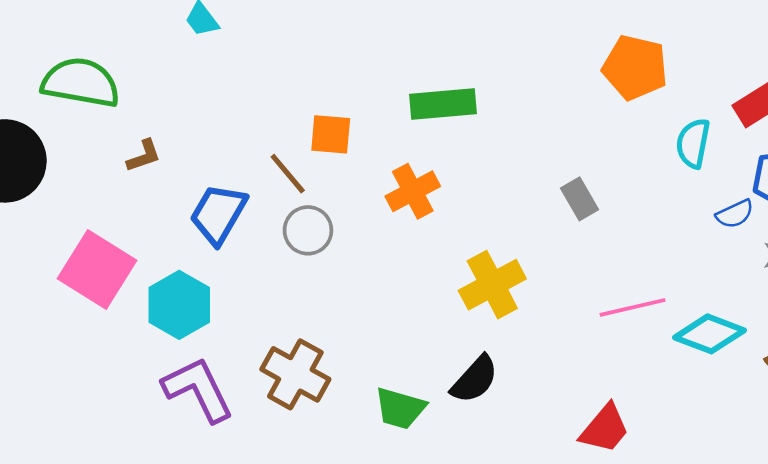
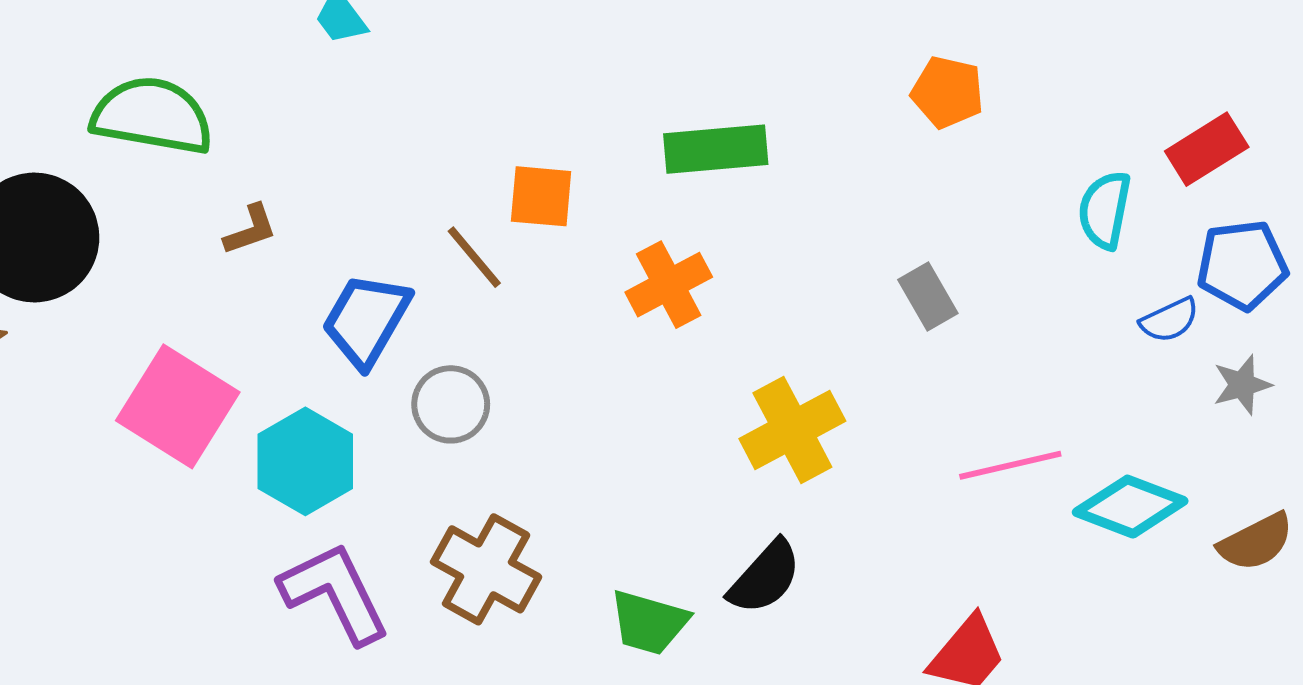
orange pentagon: (635, 67) -> (948, 92), moved, size x0.7
gray circle: (308, 230) -> (451, 404), moved

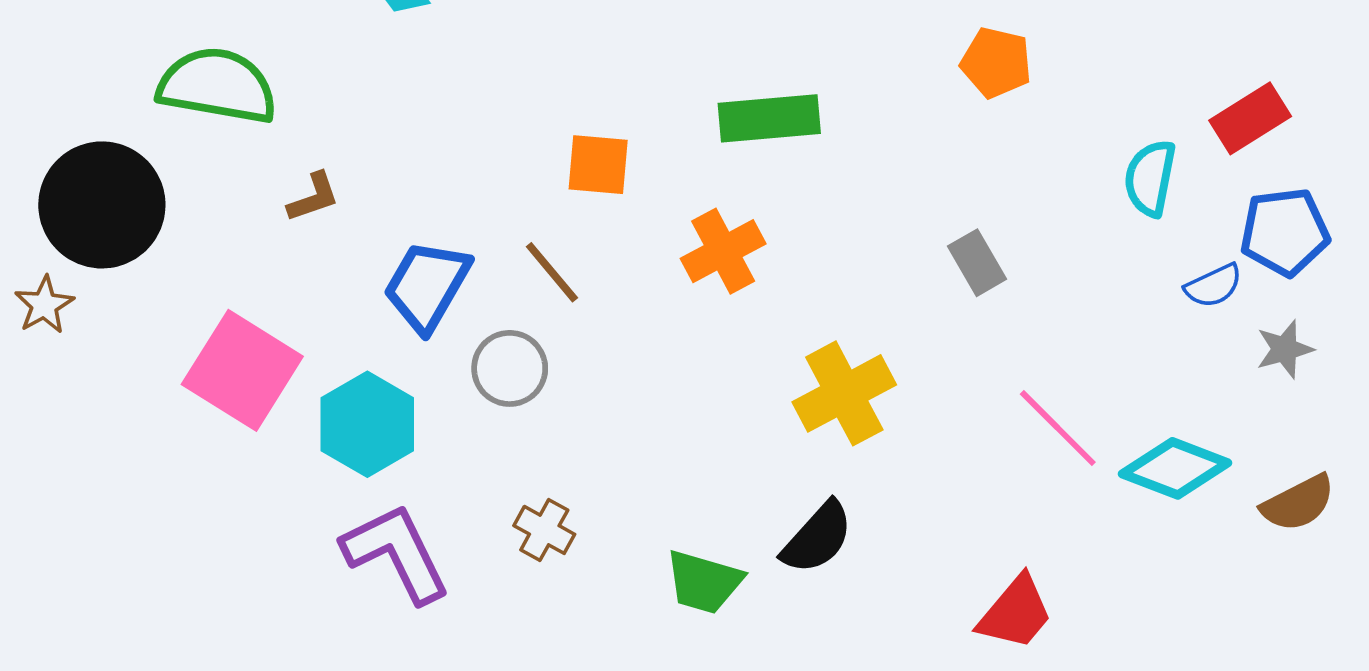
brown line: (474, 257) -> (552, 272), moved
pink line: (1010, 465) -> (1058, 428), turned 58
brown cross: (486, 569) -> (544, 530), size x0.6

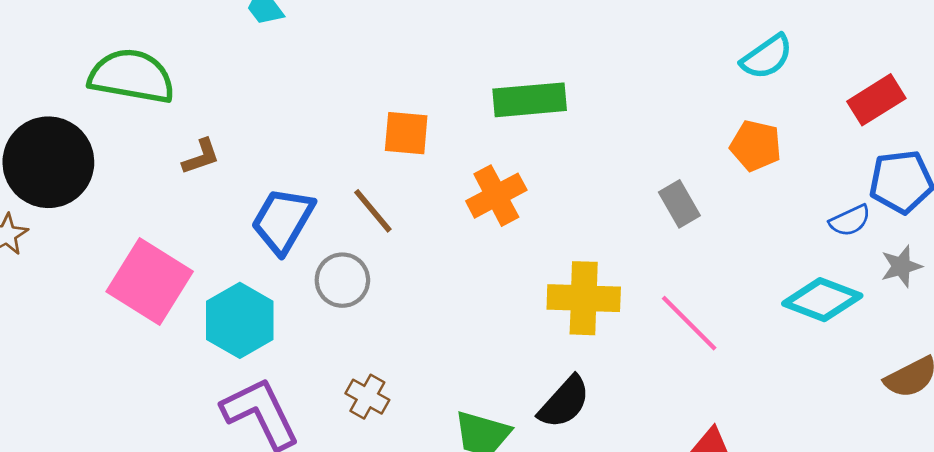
orange pentagon: (996, 63) -> (756, 146), moved
cyan semicircle: (1150, 178) -> (767, 57), moved, turned -136
yellow cross: (844, 393) -> (584, 298), turned 30
pink line: (1058, 428) -> (689, 323), moved
cyan diamond: (1175, 468) -> (822, 300), moved

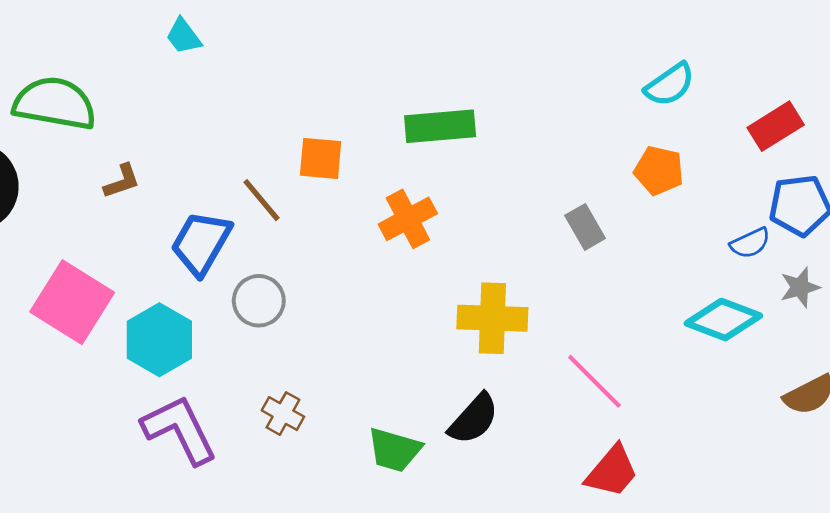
brown line: (373, 211) -> (261, 200), moved
pink line: (689, 323) -> (594, 381), moved

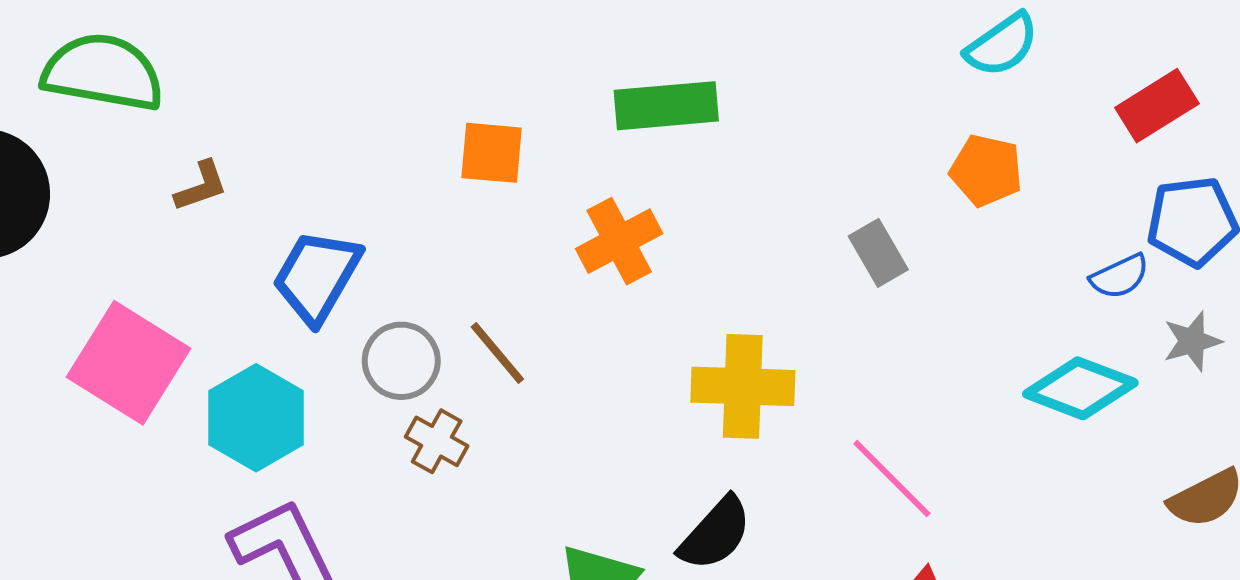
brown line: (261, 200) -> (497, 353), moved
brown cross: (283, 414) -> (437, 441), moved

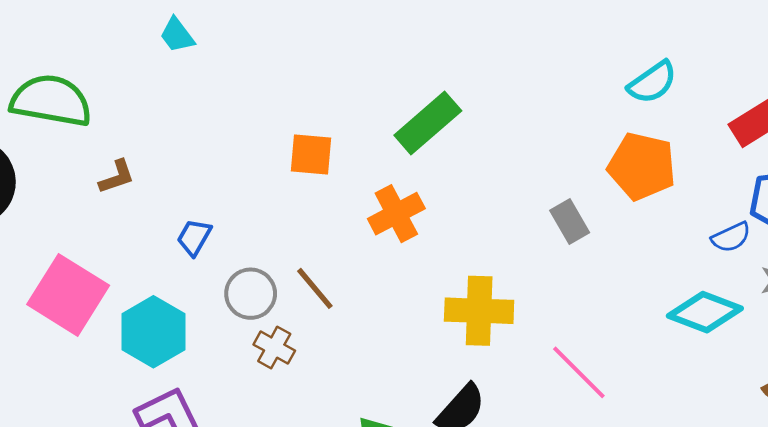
green rectangle: (666, 106) -> (428, 123), turned -36
orange pentagon: (986, 170) -> (642, 166), size x1.4
blue trapezoid: (317, 276) -> (194, 237), size x0.6

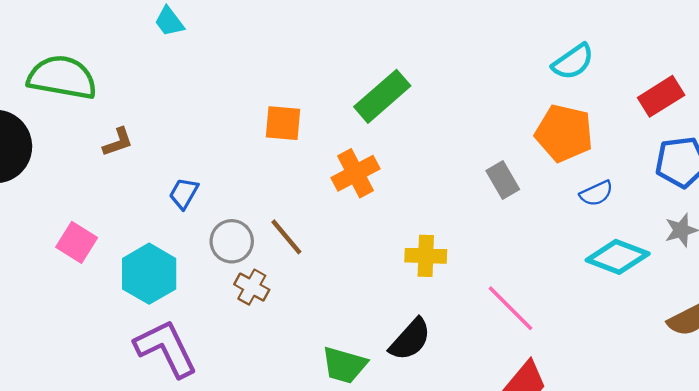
blue semicircle: (731, 237) -> (596, 193), moved
pink square: (68, 295) -> (77, 242), size x0.6
yellow cross: (479, 311) -> (426, 256), size x0.7

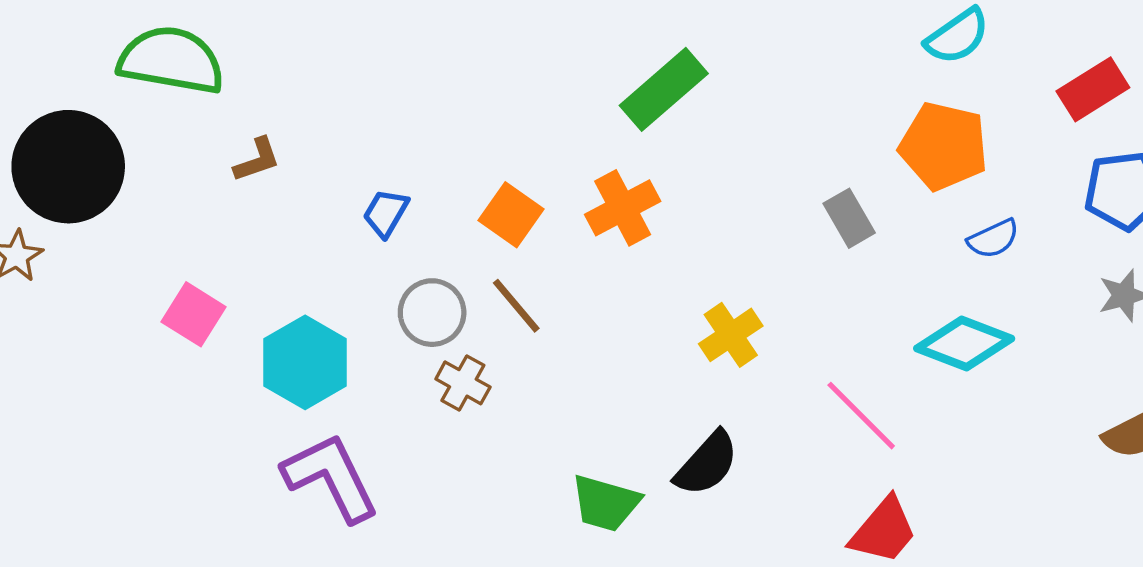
orange square: (283, 123) -> (511, 215), moved, turned 30
blue trapezoid: (184, 193) -> (386, 213), moved
yellow cross: (426, 256) -> (731, 335), turned -36
cyan diamond: (618, 257) -> (964, 343), moved

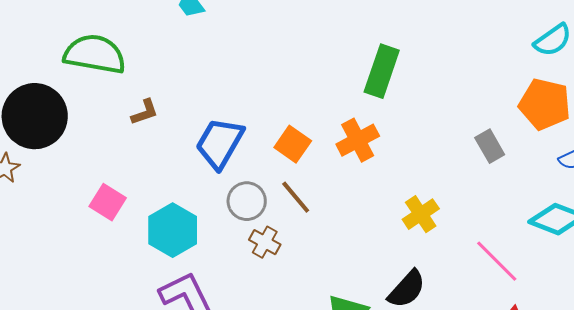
green rectangle: (664, 89) -> (382, 71), turned -30
blue trapezoid: (386, 213) -> (220, 143), size x1.8

